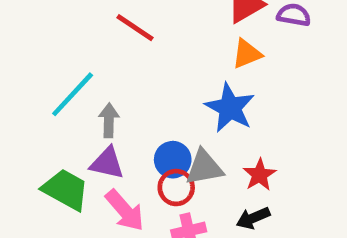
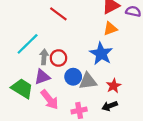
purple triangle: (107, 163) -> (42, 77), turned -35
red circle: (176, 188) -> (58, 58), moved

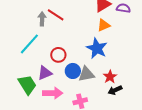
gray arrow: (44, 57) -> (42, 19), moved
green trapezoid: (22, 88) -> (27, 85), turned 30
pink arrow: (50, 100) -> (53, 93), turned -48
black arrow: (110, 106) -> (115, 90), moved

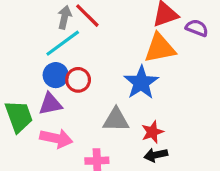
orange triangle: (104, 25) -> (160, 48), size x1.5
cyan line: (29, 44) -> (63, 43), moved
blue circle: (73, 71) -> (56, 75), moved

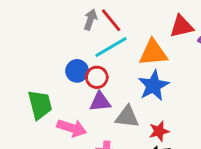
cyan line: (63, 43) -> (111, 47), moved
orange triangle: (160, 48) -> (153, 53), moved
purple triangle: (50, 104) -> (100, 102), moved

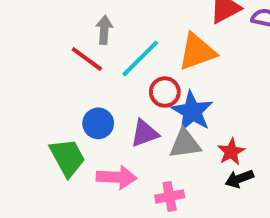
red line: (111, 20) -> (87, 59), moved
blue circle: (77, 71) -> (98, 123), moved
red circle: (97, 77) -> (165, 92), moved
blue star: (153, 86) -> (192, 111), moved

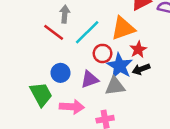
red star: (231, 152) -> (138, 49), moved
black arrow: (239, 179) -> (141, 69), moved

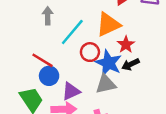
red line: (54, 32) -> (43, 60), moved
purple triangle: (90, 79) -> (71, 91), moved

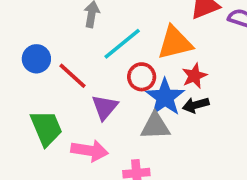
blue circle: (49, 76) -> (36, 59), moved
purple triangle: (71, 91) -> (105, 107), moved, turned -36

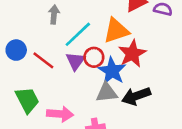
red star: (194, 76) -> (132, 54), size x1.5
black arrow: (196, 105) -> (136, 96), moved, size x1.5
purple triangle: (105, 107) -> (75, 61), moved

